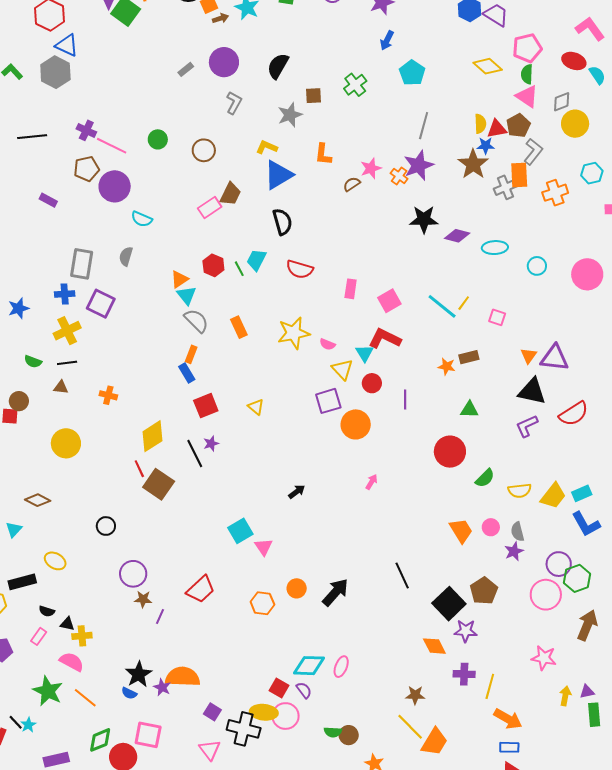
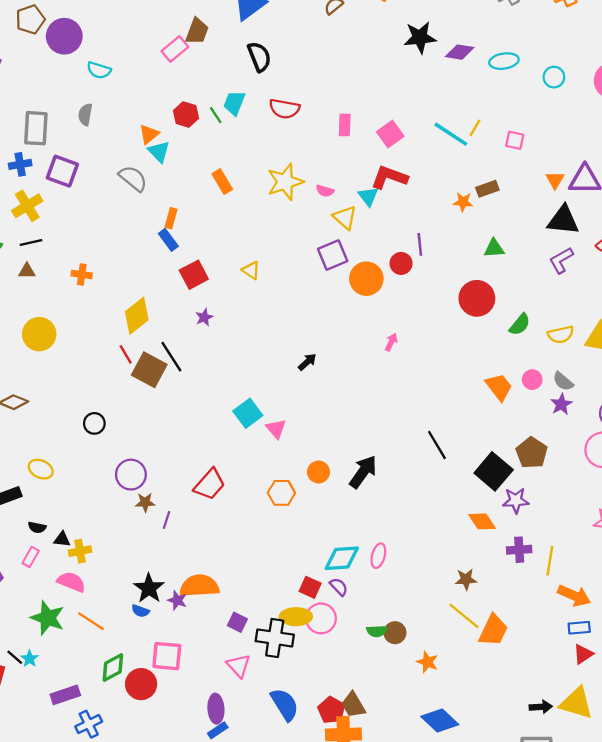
gray semicircle: (196, 321) -> (133, 178), moved
red circle: (372, 383) -> (401, 263), moved
black line: (195, 454) -> (171, 357), moved
gray semicircle: (517, 532) -> (563, 381), turned -30

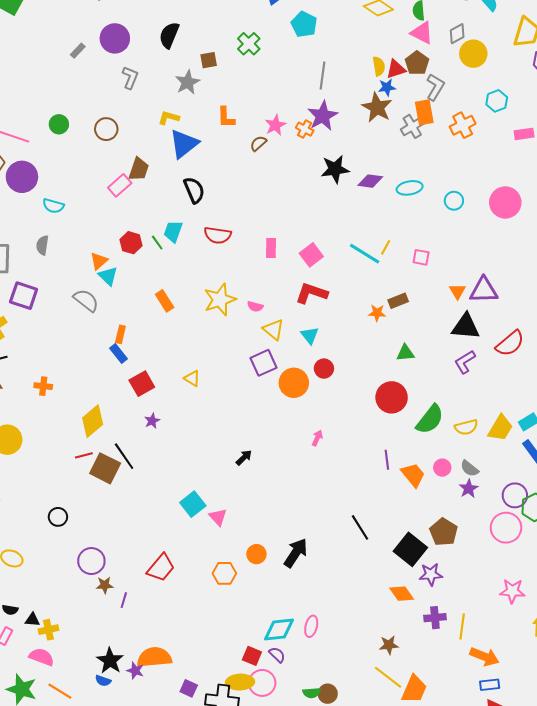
cyan triangle: (368, 196) -> (310, 335), moved
purple line: (420, 244) -> (387, 460), moved
green semicircle: (520, 324) -> (430, 419), size x1.5
red line: (126, 354) -> (84, 455), turned -72

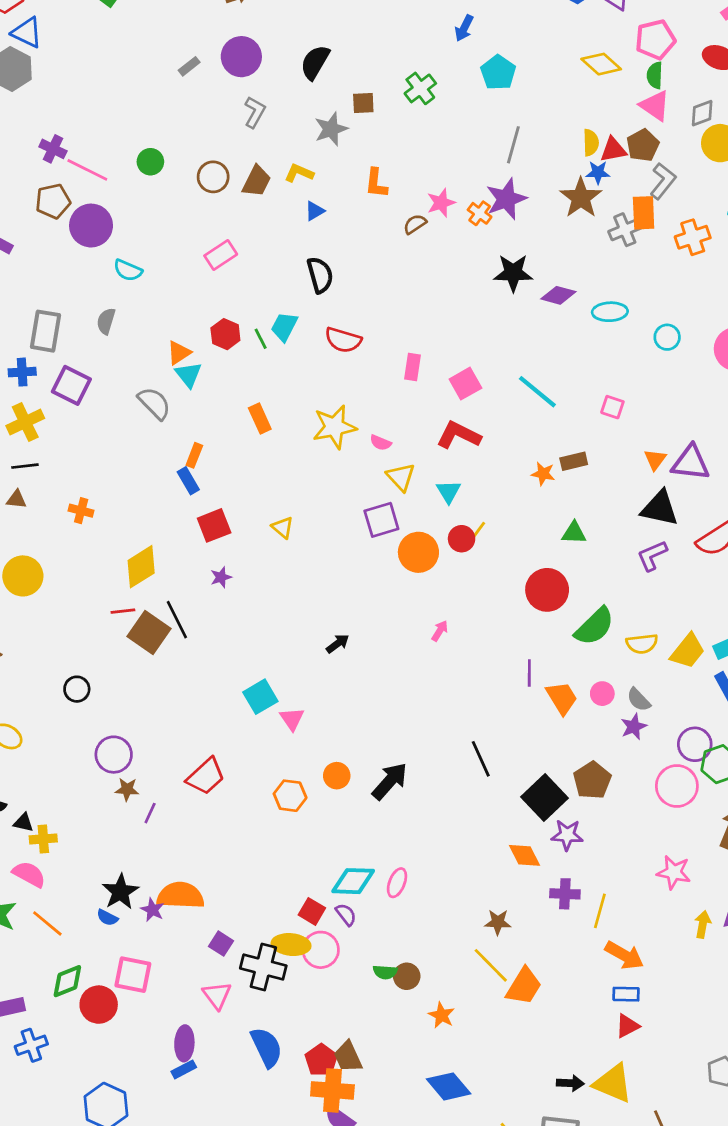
blue triangle: (184, 144) -> (315, 211), size x0.5
brown trapezoid: (139, 169) -> (257, 181), moved
yellow line: (386, 247) -> (478, 531), moved

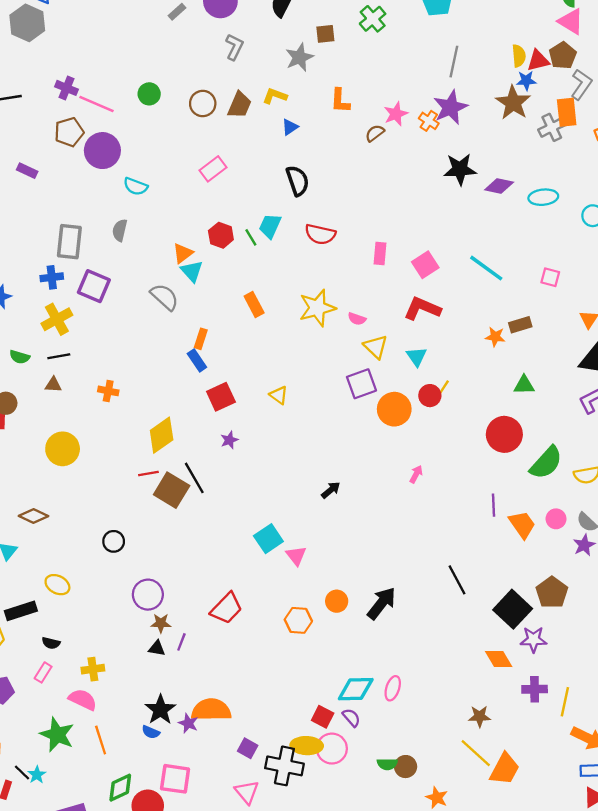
black triangle: (23, 823) -> (157, 648), moved
orange line: (47, 923) -> (101, 740), turned 36

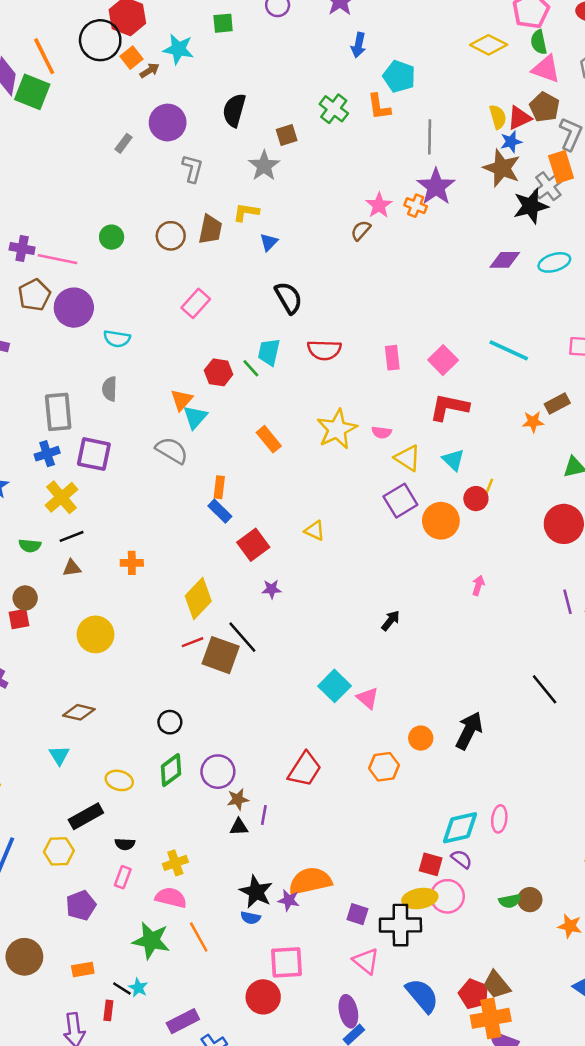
orange L-shape: (340, 101) -> (379, 107), moved
black star: (460, 169) -> (531, 206), moved
cyan triangle: (192, 271) -> (195, 417), turned 35
purple star: (229, 440) -> (272, 589), turned 30
green diamond: (120, 788) -> (171, 770), moved

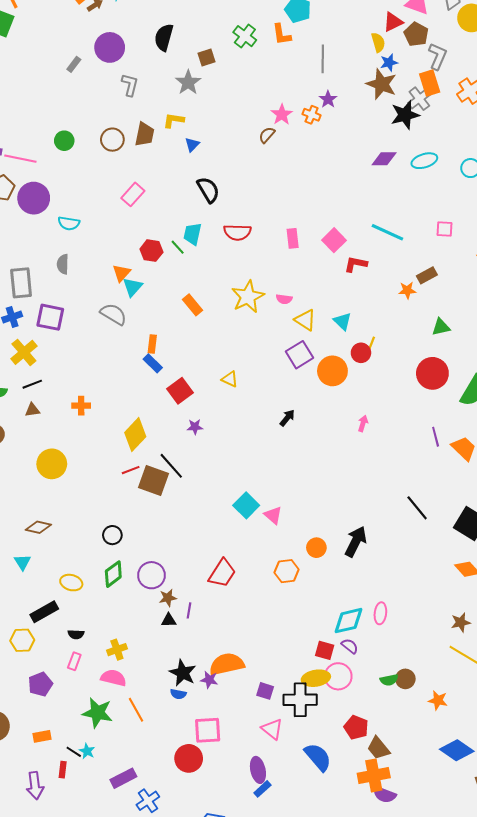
red triangle: (519, 118) -> (393, 22), moved
purple star: (436, 187) -> (328, 99), size x0.6
red L-shape: (449, 407) -> (356, 264), moved, size x0.7
black arrow: (391, 621) -> (287, 418), moved
red pentagon: (474, 994) -> (356, 727), moved

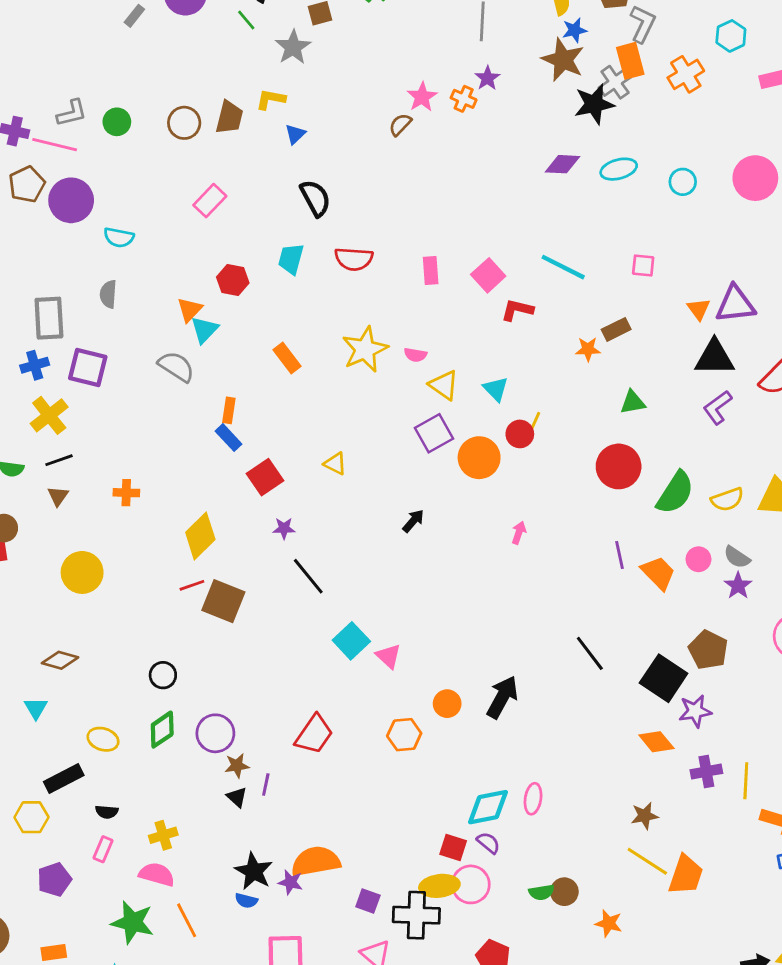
gray L-shape: (130, 85) -> (72, 113), moved, turned 60
green line: (178, 247) -> (246, 20), moved
brown triangle: (32, 410) -> (58, 496), turned -49
black line: (171, 466) -> (308, 576), moved
black triangle: (169, 620) -> (237, 797), turned 42

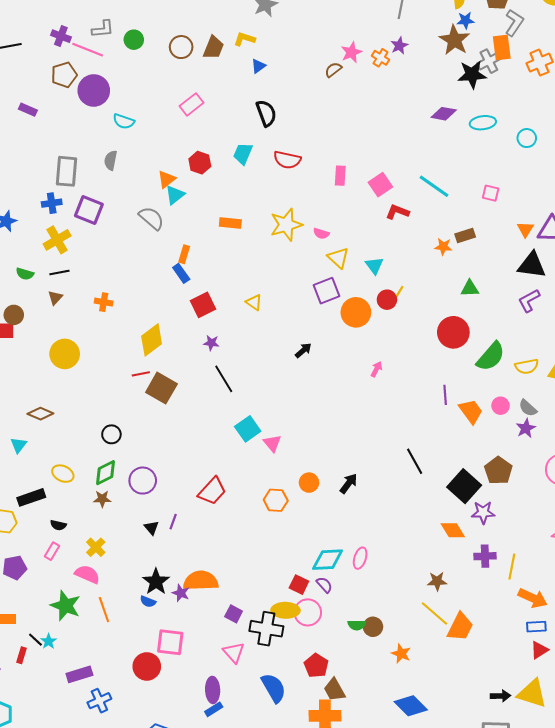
orange rectangle: (287, 358) -> (230, 223), turned -55
black arrow: (502, 697) -> (349, 483), size x0.7
brown star: (237, 766) -> (102, 499), moved
yellow cross: (163, 835) -> (96, 547), turned -36

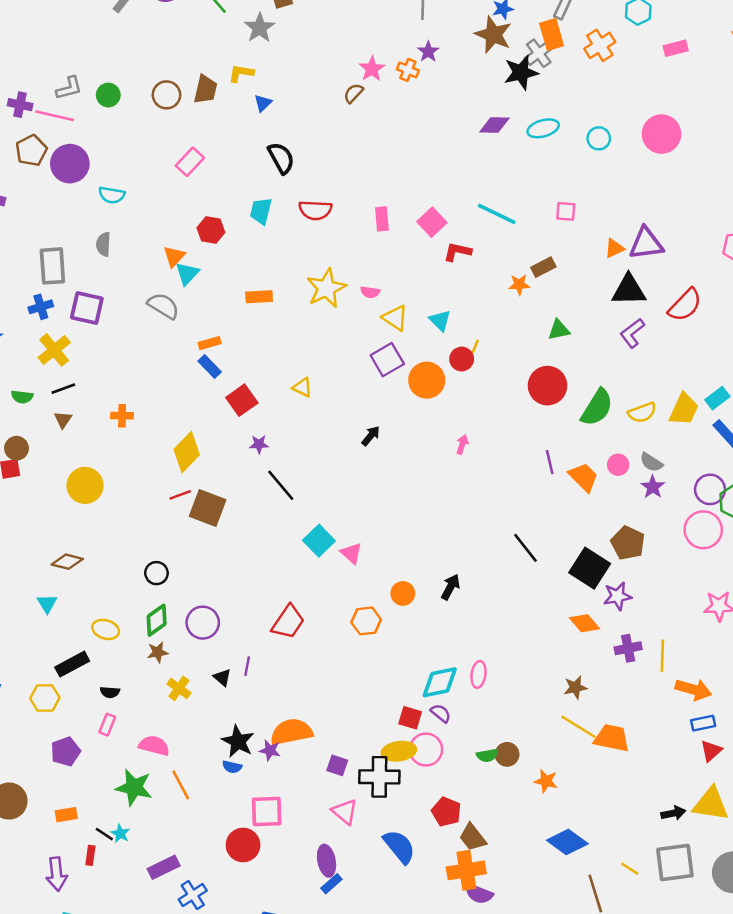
orange triangle: (525, 229) -> (614, 248), turned 42
orange rectangle: (184, 254) -> (210, 343), turned 66
yellow cross: (96, 547) -> (179, 688), moved
orange trapezoid: (460, 627) -> (612, 738), turned -96

